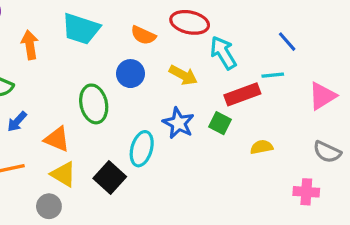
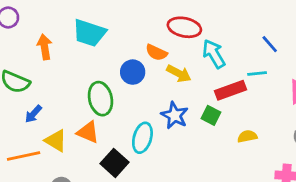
orange semicircle: (143, 35) -> (156, 52), moved
orange triangle: (57, 139) -> (88, 132), moved
yellow triangle: (63, 174) -> (56, 141), moved

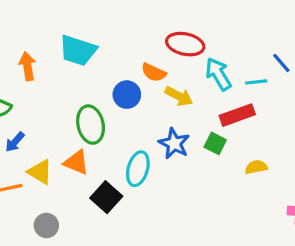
cyan line: (257, 73) -> (256, 82), moved

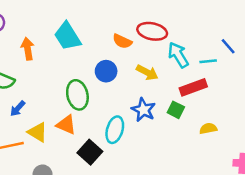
cyan trapezoid: (78, 50) -> (67, 36), turned 40
orange semicircle: (154, 72) -> (122, 41), moved

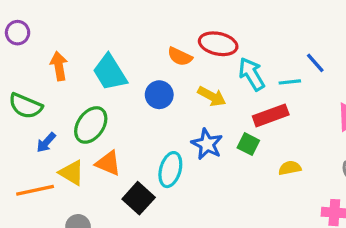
cyan trapezoid: (67, 36) -> (110, 72), moved
green ellipse: (77, 95) -> (91, 125), moved, turned 48

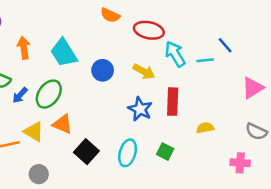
orange semicircle: (180, 57) -> (110, 15), moved
red rectangle: (271, 115) -> (173, 102), moved, turned -68
blue arrow: (46, 142) -> (20, 95), moved
green square: (248, 144) -> (165, 152), moved
cyan ellipse: (170, 170) -> (128, 153), moved

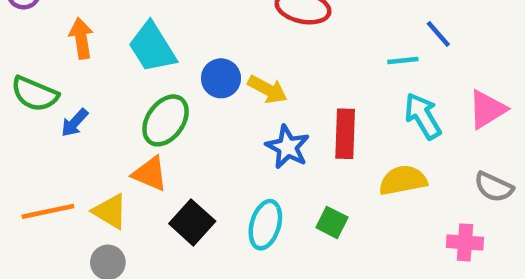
cyan arrow: (175, 54) -> (423, 116), moved
yellow arrow: (144, 72) -> (268, 89), moved
green ellipse: (49, 94) -> (166, 120), moved
yellow semicircle: (205, 128) -> (403, 180), size x1.5
yellow triangle: (34, 132) -> (110, 211), moved

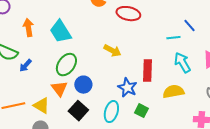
blue circle: (221, 78) -> (83, 85), moved
blue star: (288, 147) -> (127, 88), moved
orange triangle: (150, 174) -> (59, 89), turned 30

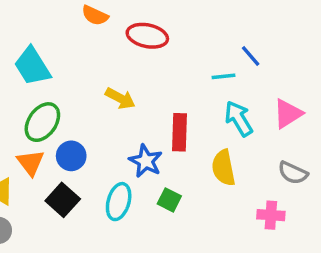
yellow semicircle: (173, 92) -> (223, 168), turned -90

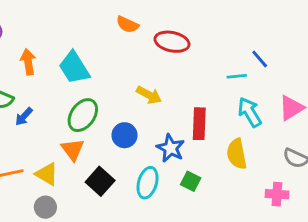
blue circle: (71, 156) -> (125, 135), moved

